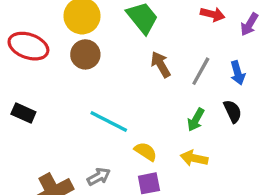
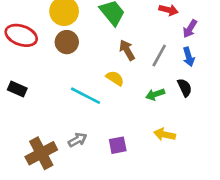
purple arrow: (249, 24) -> (190, 29), moved
green arrow: (196, 120) -> (155, 94), turned 42
yellow semicircle: (146, 152) -> (115, 78), moved
yellow arrow: (194, 158) -> (165, 134), moved

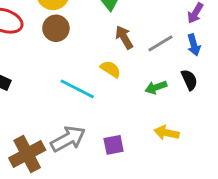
gray line: (159, 55) -> (160, 43), turned 30
gray arrow: (77, 140) -> (68, 139), size x1.6

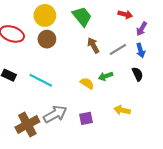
yellow semicircle: (110, 69) -> (87, 83), moved
green arrow: (156, 87) -> (106, 76), moved
cyan line: (77, 89) -> (41, 80), moved

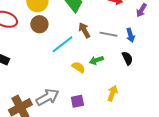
purple arrow: (142, 29) -> (141, 10), moved
gray line: (118, 49) -> (108, 34), turned 42
cyan line: (41, 80) -> (62, 44), moved, turned -65
yellow arrow: (122, 110) -> (112, 93), turned 98

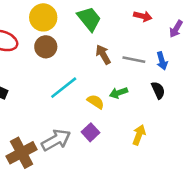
cyan line: (62, 44) -> (64, 88), moved
purple square: (77, 101) -> (90, 132), moved, turned -32

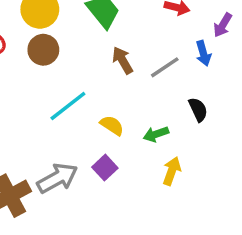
gray line: (134, 60) -> (165, 67), turned -45
blue arrow: (162, 61) -> (203, 53), moved
green arrow: (119, 93) -> (156, 134), moved

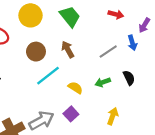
brown circle: (43, 50) -> (36, 52), moved
brown arrow: (122, 60) -> (68, 49), moved
green arrow: (156, 134) -> (103, 82), moved

